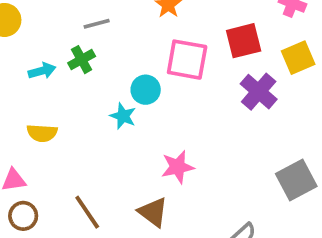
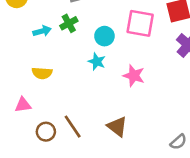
cyan circle: (146, 90) -> (104, 36), moved
pink star: (178, 167) -> (134, 76), moved, turned 30
brown circle: (23, 216) -> (46, 132), moved

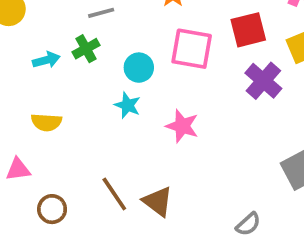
brown line: (73, 127) -> (114, 194), moved

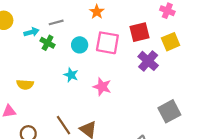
green cross: (86, 49) -> (48, 43), turned -32
cyan arrow: (46, 60) -> (31, 32), moved
cyan circle: (139, 68) -> (80, 45), moved

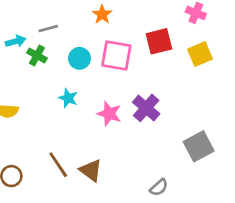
purple cross: (148, 61) -> (146, 108), moved

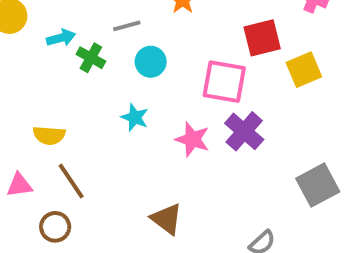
gray line: (48, 29) -> (127, 26), moved
yellow square: (200, 54) -> (304, 70), moved
pink square: (116, 56) -> (224, 82), moved
brown line: (58, 165) -> (71, 181), moved

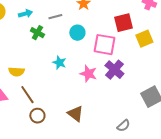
cyan arrow: (61, 38) -> (25, 14), moved
cyan circle: (151, 62) -> (77, 33), moved
brown circle: (55, 227) -> (37, 116), moved

